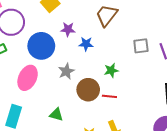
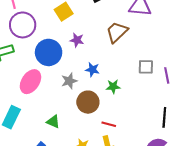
blue star: (86, 44) -> (92, 70), moved
red line: (109, 96) -> (109, 124), moved

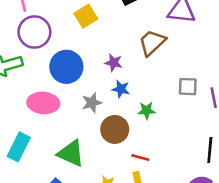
purple star: (77, 40) -> (114, 63), moved
pink ellipse: (30, 82) -> (43, 103), turned 60
green triangle: (53, 122) -> (71, 153), size x1.6

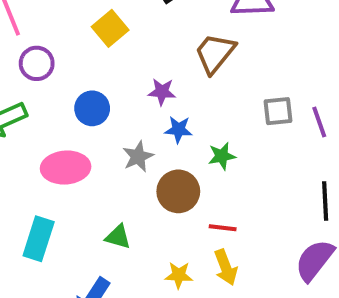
purple circle: (34, 32) -> (37, 63), size x0.7
blue circle: (66, 67) -> (92, 108), size x0.7
green triangle: (71, 153) -> (118, 237), size x0.6

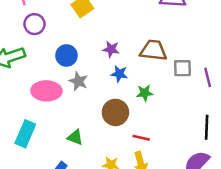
brown trapezoid: (215, 53) -> (153, 50), moved, turned 52
gray star: (138, 157) -> (78, 81), moved, turned -30

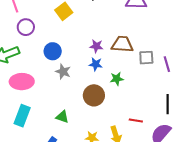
purple star: (111, 49) -> (96, 46), moved
pink ellipse: (46, 91) -> (22, 82), moved
red line: (141, 138) -> (136, 120), moved

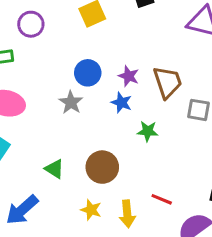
brown trapezoid: (122, 44) -> (168, 82), turned 55
blue circle: (53, 51) -> (88, 73), moved
brown circle: (94, 95) -> (102, 167), moved

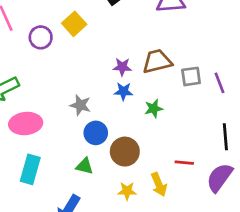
purple circle: (31, 24) -> (41, 37), moved
blue circle: (88, 73) -> (96, 133), moved
brown trapezoid: (168, 82) -> (157, 61), turned -68

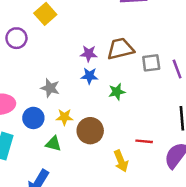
purple circle: (41, 37) -> (16, 38), moved
blue circle: (96, 133) -> (33, 118), moved
yellow star: (127, 191) -> (64, 117), moved

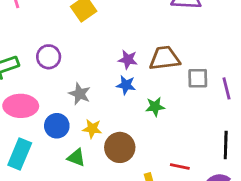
purple circle: (16, 38) -> (49, 57), moved

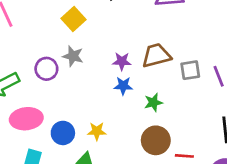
gray star: (80, 94) -> (73, 56), moved
brown circle: (120, 147) -> (156, 140), moved

